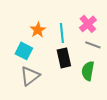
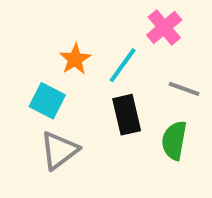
pink cross: (88, 24) -> (164, 27), moved
cyan line: (62, 33) -> (123, 65), turned 42

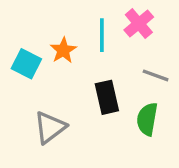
cyan line: (123, 65) -> (102, 35), moved, turned -36
cyan square: (47, 101) -> (26, 64), moved

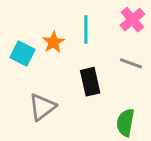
pink cross: (139, 23) -> (132, 20), moved
green semicircle: (147, 119) -> (125, 123), moved

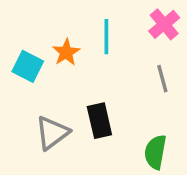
gray line: (131, 63) -> (162, 79), turned 55
black rectangle: (90, 82) -> (99, 121), moved

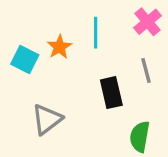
black rectangle: (99, 121) -> (111, 93), moved

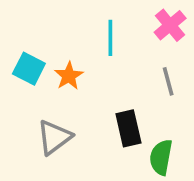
orange star: (59, 47) -> (69, 76), moved
black rectangle: (111, 93) -> (128, 128), moved

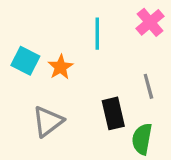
gray line: (168, 81) -> (148, 86), moved

